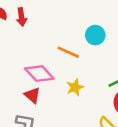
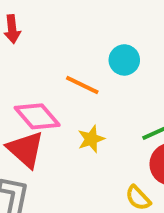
red triangle: (32, 95) -> (26, 149), size x1.5

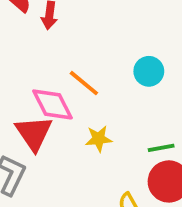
orange line: (82, 85) -> (84, 83), moved

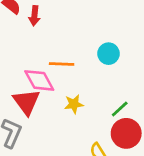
orange line: (84, 83) -> (62, 64), turned -35
green line: (161, 148) -> (120, 109), turned -30

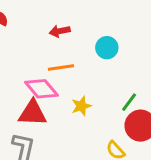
red arrow: (34, 16) -> (60, 31), moved, turned 84
red triangle: (26, 102) -> (33, 113), turned -40

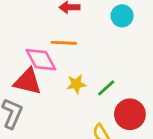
cyan circle: (107, 48) -> (122, 16), moved
green line: (129, 102) -> (106, 88), moved

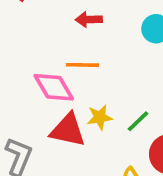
red triangle: (28, 82) -> (68, 130), moved

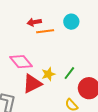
orange line: (82, 65) -> (45, 31), moved
red triangle: (68, 130) -> (32, 84), turned -30

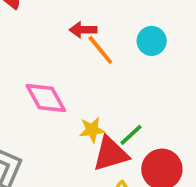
orange line: (45, 31) -> (100, 50), turned 48
red triangle: (32, 84) -> (111, 154), moved

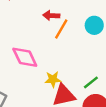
orange line: (100, 50) -> (61, 29), turned 66
green line: (131, 135) -> (91, 82), moved

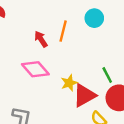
red arrow: (51, 16) -> (41, 39), moved, turned 70
green line: (91, 82) -> (107, 75), turned -63

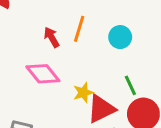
cyan circle: (94, 18) -> (120, 37), moved

